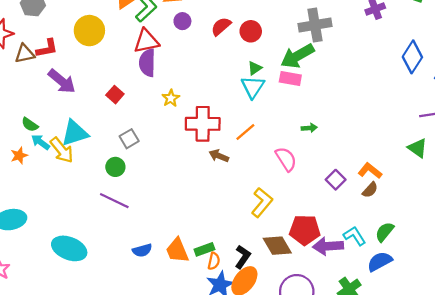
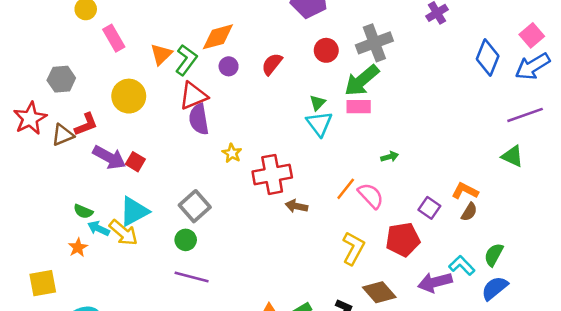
red circle: (251, 31) -> (326, 50), moved
red square: (115, 95) -> (135, 162), moved
orange line: (245, 132) -> (346, 189), moved
gray square: (129, 139) -> (195, 206), size x1.4
red pentagon: (305, 230) -> (403, 240), moved

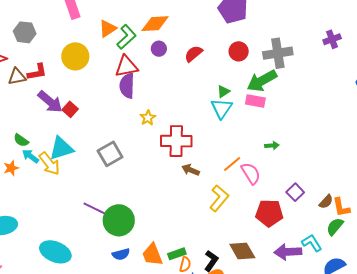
orange L-shape: (465, 191) -> (341, 207), moved, turned -140
green circle: (186, 240) -> (119, 220), moved, size x1.8
yellow L-shape: (353, 248) -> (219, 198), moved
green semicircle: (494, 255) -> (335, 227), moved

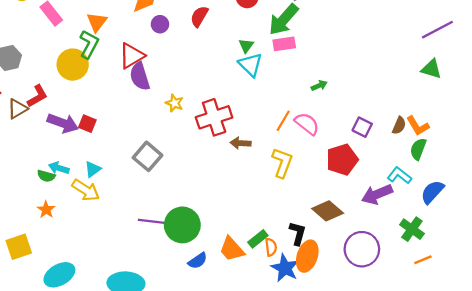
green L-shape: (126, 37) -> (89, 44), moved
cyan triangle: (61, 148) -> (93, 169), size x0.6
cyan arrow: (30, 156) -> (59, 168), moved

